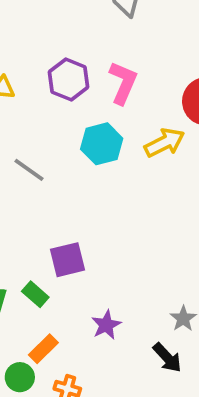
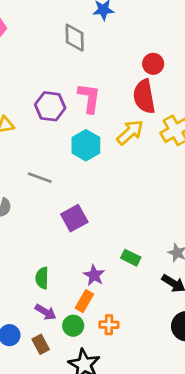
purple square: (68, 260) -> (74, 218), moved
green rectangle: (35, 294) -> (131, 258), moved
purple star: (106, 325) -> (94, 275), moved

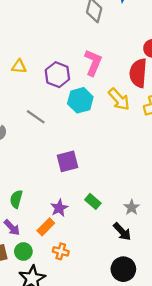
purple hexagon: (50, 106) -> (57, 75), moved
yellow arrow: (130, 132) -> (119, 99), turned 75
purple square: (74, 218) -> (68, 161), moved
green circle: (73, 326) -> (23, 251), moved

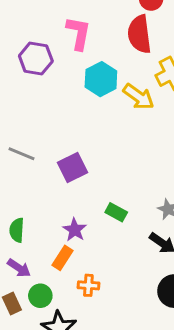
yellow arrow: (119, 99) -> (139, 97), moved
cyan hexagon: (80, 100) -> (101, 79), moved
gray line: (36, 117) -> (21, 154), moved

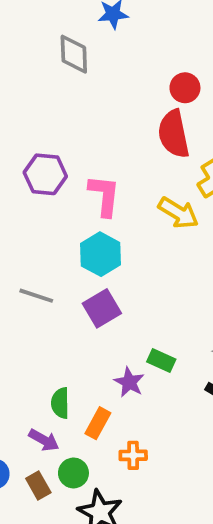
pink L-shape: (78, 33) -> (104, 195), moved
cyan hexagon: (101, 79) -> (101, 254), moved
green semicircle: (17, 230) -> (60, 403), moved
purple star: (75, 230) -> (129, 382), moved

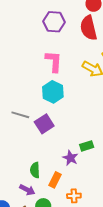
purple hexagon: (45, 174) -> (54, 22), moved
purple square: (102, 308) -> (44, 124), moved
green rectangle: (161, 360) -> (87, 146), turned -40

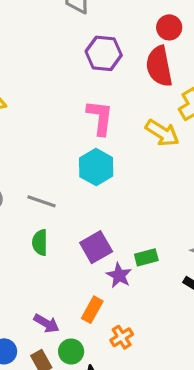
purple square: (44, 124) -> (96, 247), moved
green semicircle: (35, 170) -> (40, 242), moved
orange cross: (74, 196) -> (122, 337), turned -32

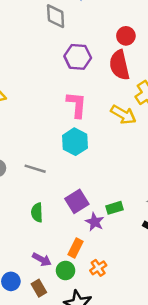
green semicircle: (40, 242) -> (37, 212), moved
green circle: (71, 351) -> (66, 270), moved

